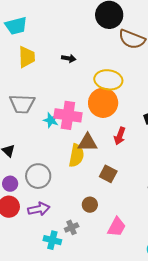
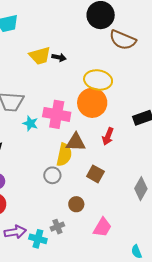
yellow trapezoid: (27, 57) -> (40, 56), moved, turned 75
cyan star: (51, 120) -> (30, 123), moved
gray circle: (38, 176) -> (52, 175), moved, size x0.7
purple arrow: (39, 209) -> (15, 232), moved

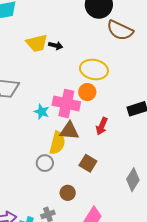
orange circle: (92, 103) -> (87, 92), size x0.6
pink cross: (57, 114) -> (66, 103), moved
cyan star: (30, 123) -> (42, 112), moved

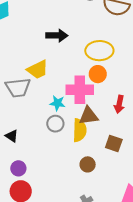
yellow trapezoid: (37, 43) -> (37, 70), moved
black arrow: (56, 46) -> (57, 36), size x1.5
gray circle: (45, 163) -> (55, 124), moved
brown circle: (68, 193) -> (88, 164), moved

